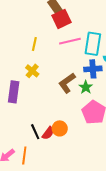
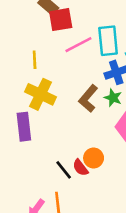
red square: (61, 19) -> (61, 20), turned 30
yellow cross: (32, 71) -> (41, 94), size x1.6
red semicircle: (48, 133) -> (80, 168), turned 120

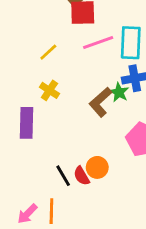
yellow line: (35, 60) -> (48, 52), turned 42
yellow cross: (41, 94) -> (49, 90), size x0.6
green star: (113, 98) -> (119, 92), moved

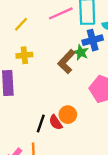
yellow cross: (49, 90) -> (24, 55), turned -35
black line: (63, 176) -> (41, 123), turned 54

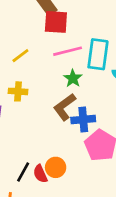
blue cross: (93, 40) -> (83, 120), moved
green star: (81, 52) -> (73, 78), moved

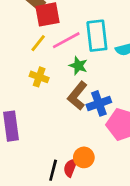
yellow line: (20, 56) -> (38, 43), moved
yellow cross: (18, 91) -> (39, 77), moved, turned 30
red semicircle: (40, 174) -> (70, 168), turned 60

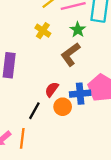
blue cross: (99, 103) -> (80, 94), moved
red semicircle: (70, 168) -> (52, 89), moved

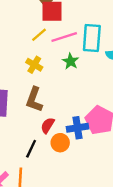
brown L-shape: (70, 54) -> (34, 100), moved, turned -30

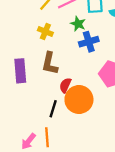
blue cross: (78, 128) -> (89, 42), moved
orange circle: (60, 143) -> (79, 100), size x1.6

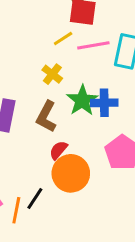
green star: (78, 24) -> (82, 100), moved, size x1.5
black line: (53, 109) -> (35, 199), moved

